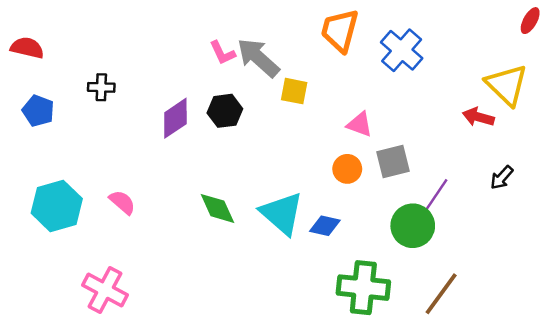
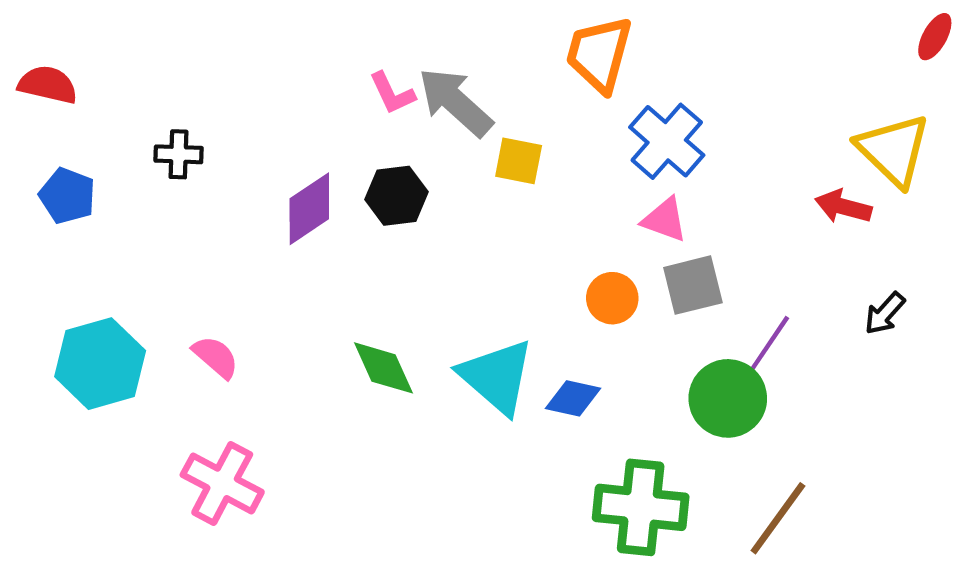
blue cross: (402, 50) -> (667, 141), moved
pink triangle: (360, 124) -> (665, 220), moved
pink cross: (105, 290) -> (222, 483), moved

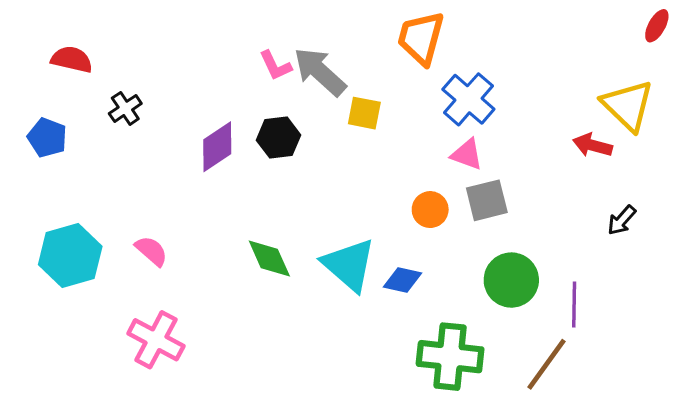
red semicircle: (48, 85) -> (72, 59), moved
black cross: (179, 154) -> (125, 108), turned -36
purple line: (769, 344) -> (574, 305), moved, turned -33

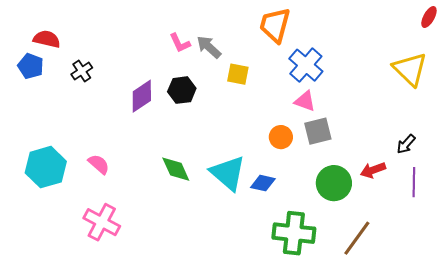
gray arrow: (320, 72) -> (209, 47), size x0.7
blue pentagon: (47, 138) -> (31, 66), moved
red arrow: (593, 145) -> (373, 170), moved, turned -35
purple line: (574, 305) -> (414, 182), moved

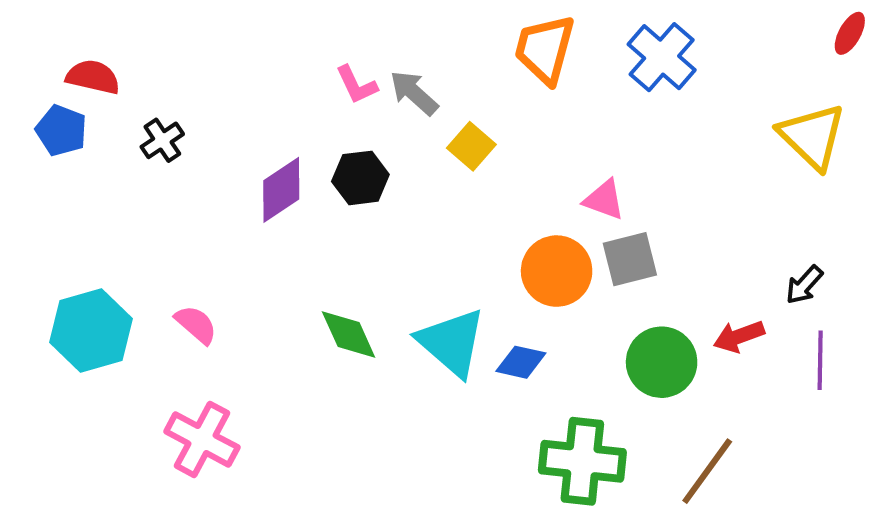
blue cross: (306, 65) -> (662, 57), moved
yellow square: (238, 74) -> (471, 146), turned 30
orange circle: (281, 137) -> (557, 271), size x1.5

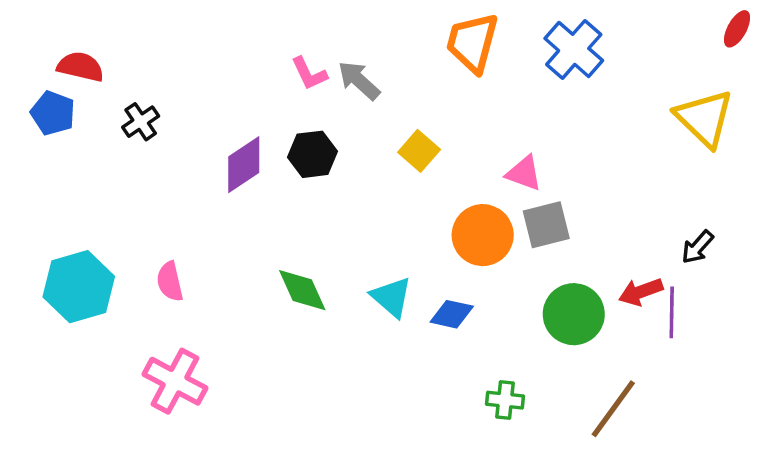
yellow square: (471, 146) -> (419, 151), moved
pink semicircle: (196, 325) -> (170, 281), turned -144
cyan triangle: (452, 342) -> (392, 297), size x0.7
purple line: (820, 360) -> (672, 312), moved
green cross: (582, 461) -> (505, 400), size x0.5

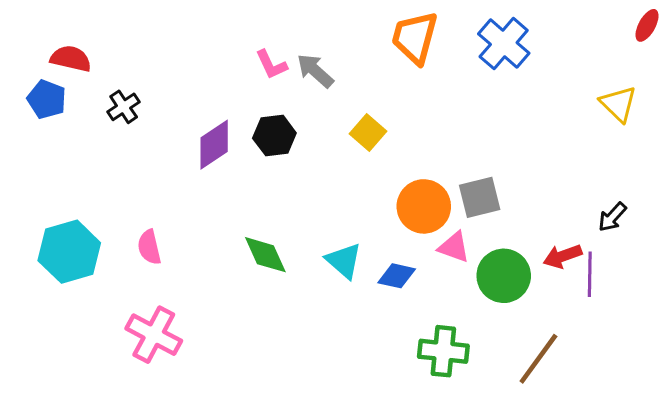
yellow triangle: (704, 118) -> (618, 104), size x0.7
pink triangle: (524, 173) -> (454, 247), moved
green cross: (505, 400) -> (443, 351), size x1.5

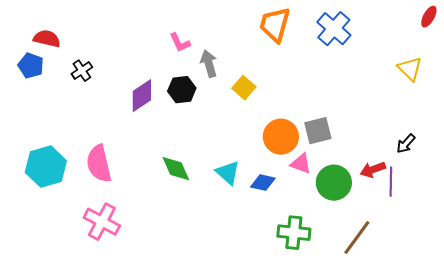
gray arrow: (315, 71) -> (209, 64), moved, turned 32
pink semicircle: (149, 247) -> (99, 164), size x1.6

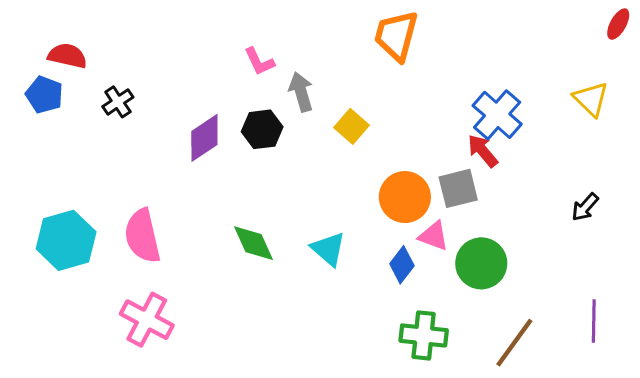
blue cross: (334, 29) -> (497, 115), moved
red arrow: (373, 170) -> (483, 151), moved, turned 70
purple line: (391, 182) -> (594, 321), moved
blue diamond: (263, 183) -> (402, 265), moved, turned -65

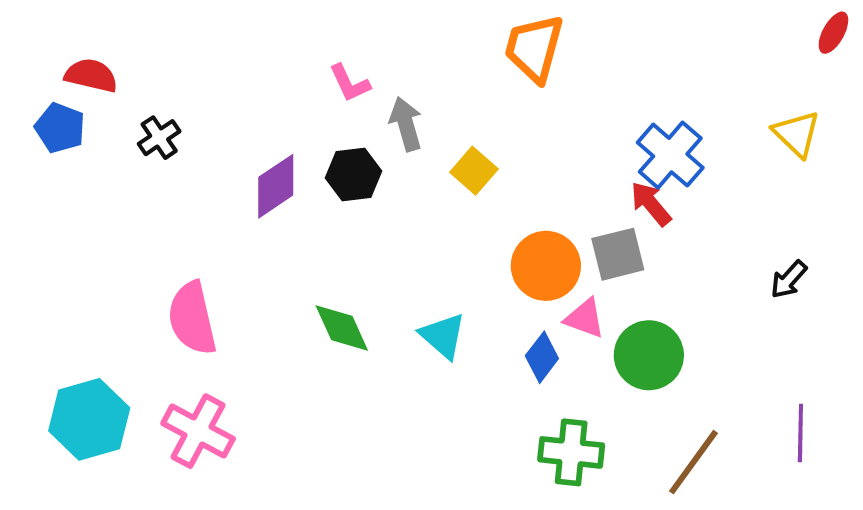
cyan hexagon: (66, 240) -> (89, 419), moved

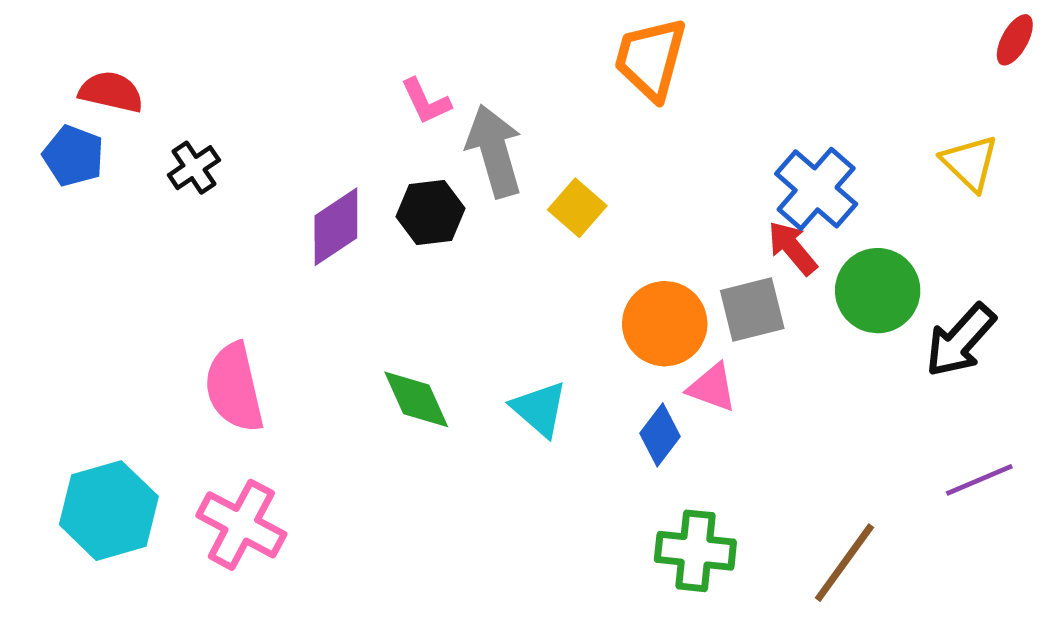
gray arrow: (406, 124) -> (494, 151), size x1.4
black arrow: (789, 279) -> (960, 340), size x1.6
green circle: (649, 355) -> (878, 291), moved
purple line: (800, 433) -> (979, 480), moved, turned 66

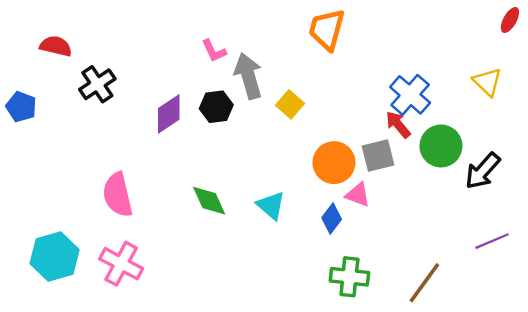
blue pentagon: (73, 156) -> (21, 107), moved
black cross: (194, 168) -> (97, 84), size x1.4

